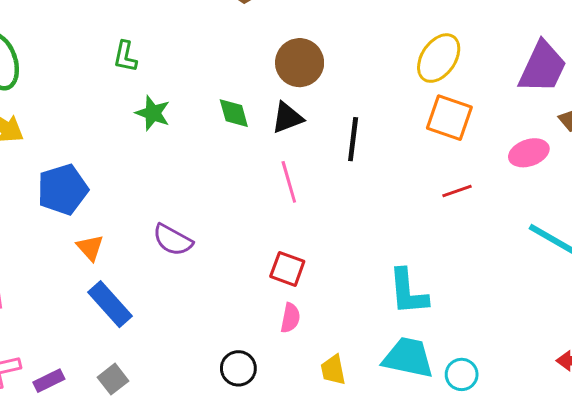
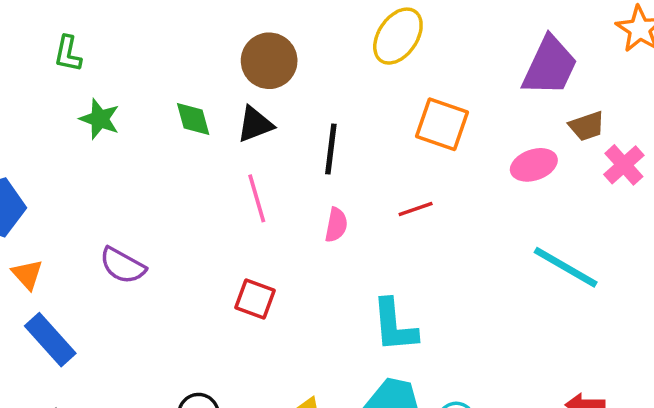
yellow ellipse: (439, 58) -> (398, 36), moved
red line: (457, 191) -> (416, 209), moved
pink semicircle: (290, 318) -> (336, 225), moved

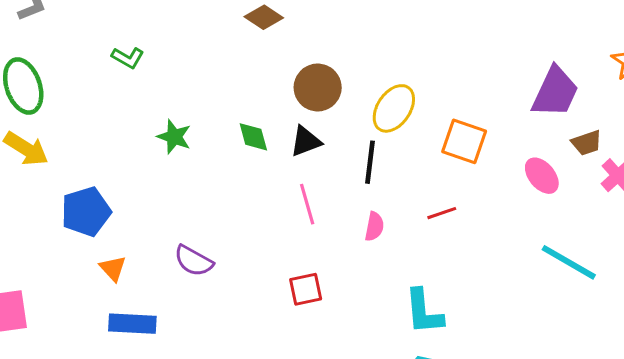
yellow ellipse: (398, 36) -> (394, 108), moved
green L-shape: (68, 54) -> (128, 58), moved, turned -72
pink ellipse: (534, 165) -> (542, 176), turned 69
red square: (255, 299) -> (306, 289), turned -32
blue rectangle: (50, 340) -> (132, 324), turned -45

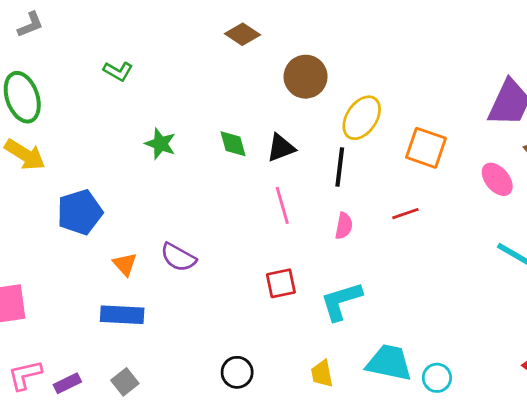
brown circle: (318, 87) -> (306, 77), moved
orange triangle: (113, 268) -> (125, 264), moved
cyan L-shape: (424, 312) -> (341, 301), moved, turned 78

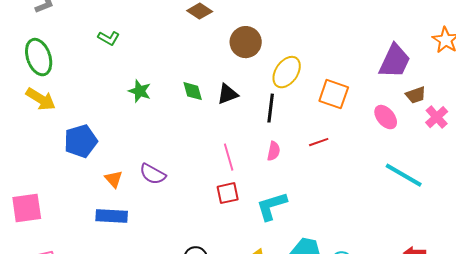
pink line: (282, 205) -> (229, 157), moved

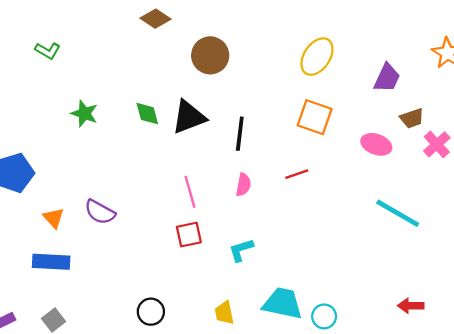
purple trapezoid: (395, 61) -> (387, 78), size x0.7
yellow ellipse: (287, 72) -> (317, 57), moved
black triangle: (228, 94) -> (189, 117), size x1.4
pink ellipse: (386, 117) -> (376, 144), turned -30
cyan L-shape: (272, 206) -> (241, 250), size x0.7

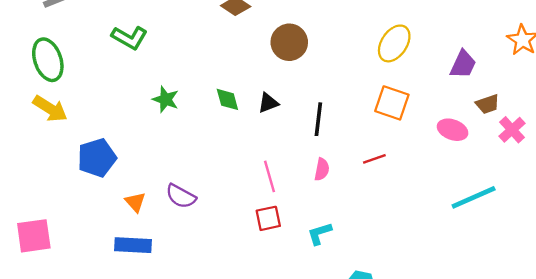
green L-shape: (48, 51) -> (129, 38), size x1.4
black triangle: (189, 117) -> (268, 103), size x0.6
cyan line: (398, 213) -> (474, 197), turned -54

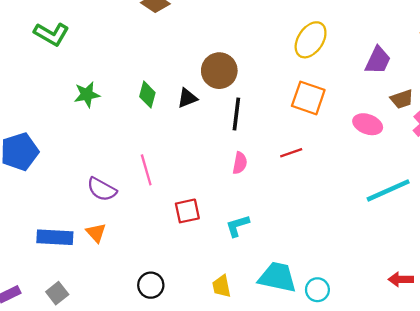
brown circle: (289, 42) -> (219, 71), moved
green star: (166, 99) -> (87, 95), turned -30
green diamond: (227, 99) -> (147, 95), turned 30
pink line: (269, 176) -> (146, 170), moved
orange triangle: (135, 202) -> (96, 233), moved

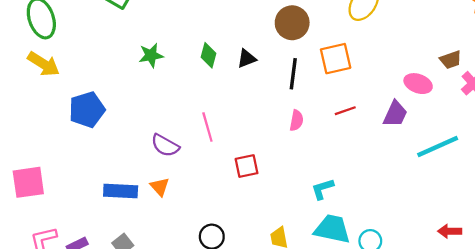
purple trapezoid: (378, 60) -> (395, 114), moved
brown circle: (219, 71) -> (292, 23), moved
orange square: (308, 98) -> (336, 59), moved, turned -32
cyan L-shape: (238, 226) -> (323, 189), moved

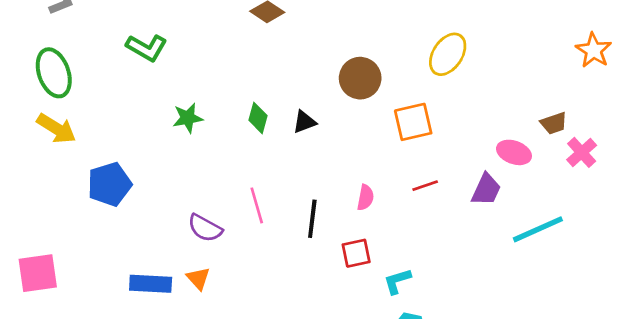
black line: (293, 74) -> (312, 219), moved
red square: (247, 166) -> (356, 253), moved

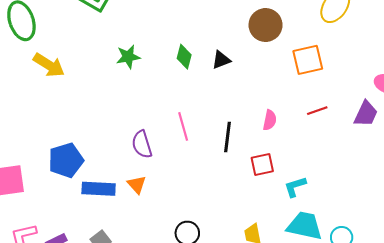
yellow arrow: (56, 129) -> (49, 65), moved
blue pentagon: (109, 184) -> (66, 160), moved
purple semicircle: (205, 228) -> (142, 144), turned 44

